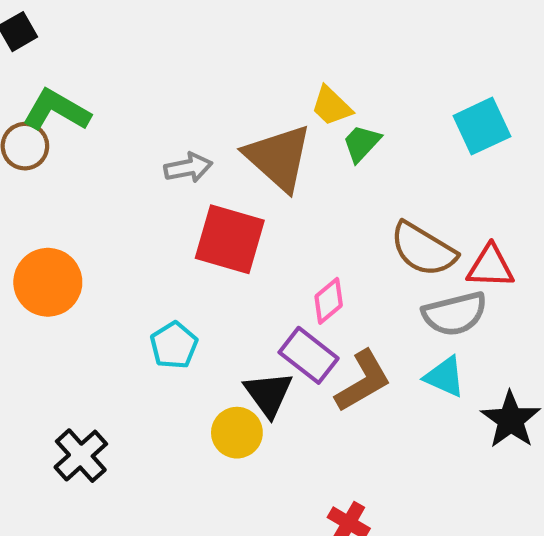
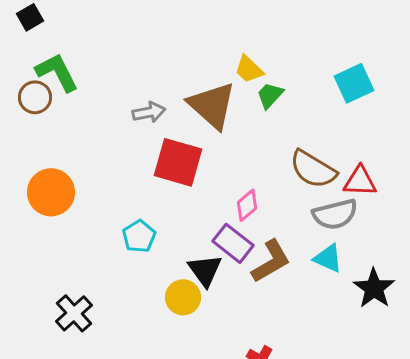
green L-shape: (56, 110) -> (57, 72), turned 33

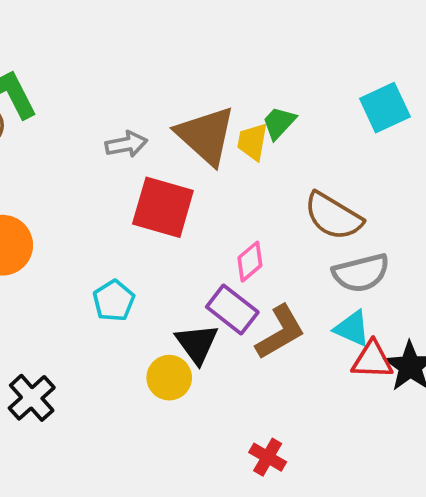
yellow trapezoid: (249, 69) -> (252, 142), moved, turned 56
red triangle: (360, 181) -> (372, 360), moved

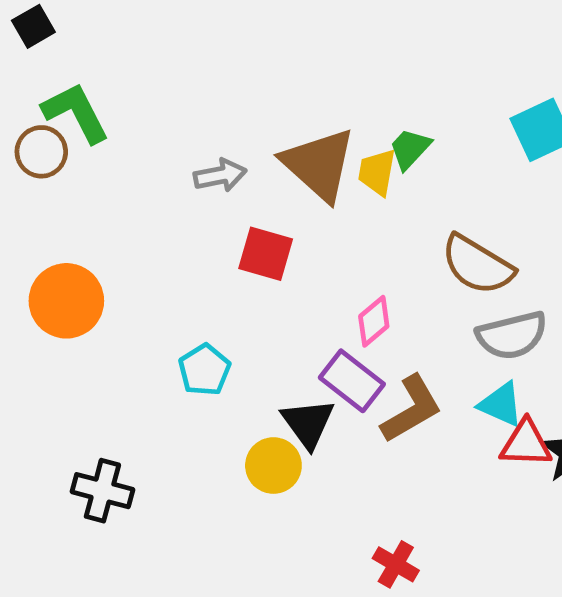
red square: (163, 207) -> (266, 254), size x0.7
black cross: (32, 398) -> (102, 491), turned -33

